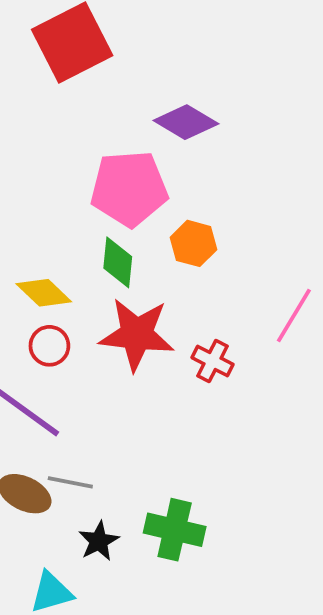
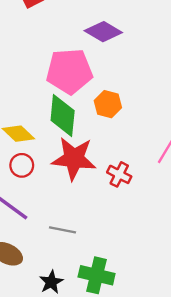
green diamond: (118, 262) -> (63, 115), size x1.4
gray line: (70, 482) -> (63, 230), moved

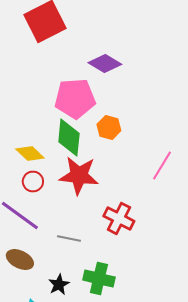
red cross: (119, 174) -> (119, 219), moved, size x1.4

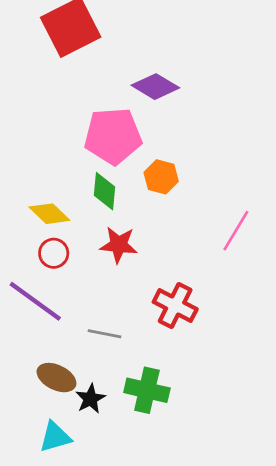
green diamond: (69, 138) -> (105, 191), size x0.7
red star: (79, 176) -> (119, 245), size x0.7
brown ellipse: (20, 260) -> (56, 378), moved

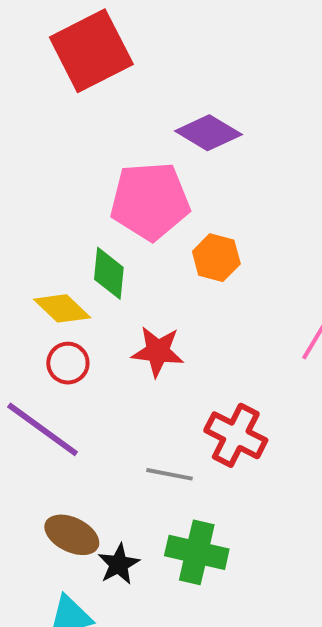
green diamond: (105, 191) -> (109, 273), moved
gray line: (105, 334) -> (169, 474), moved

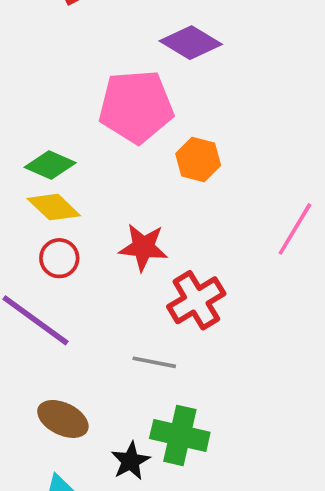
green diamond: (109, 273) -> (50, 165), moved, turned -72
red cross: (236, 435) -> (196, 300), moved, turned 32
black star: (119, 564) -> (131, 461), moved

